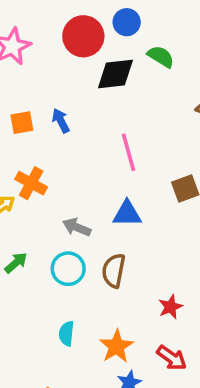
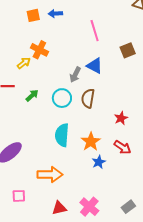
blue arrow: (61, 121) -> (55, 14), turned -64
blue triangle: (127, 214) -> (95, 66), turned 30
gray arrow: (77, 227) -> (75, 75), moved, turned -84
cyan semicircle: (66, 334) -> (62, 135), size x1.6

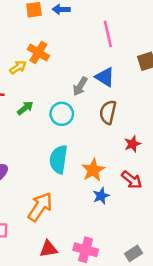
brown semicircle: (88, 98) -> (108, 112), moved
orange arrow: (50, 175) -> (40, 207), turned -60
pink cross: (89, 207) -> (86, 250), turned -30

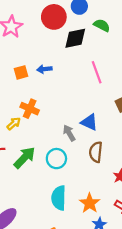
pink line: (108, 34) -> (97, 72), moved
gray arrow: (80, 86) -> (69, 133), turned 126
green arrow: (25, 108) -> (25, 158), size x1.6

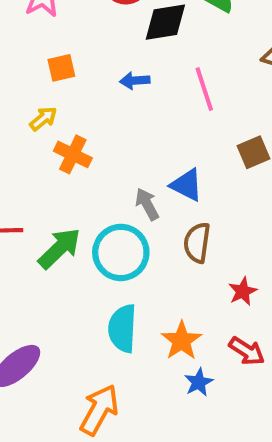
blue arrow: (44, 69) -> (135, 81), moved
orange square: (21, 72) -> (61, 68), moved
yellow arrow: (14, 124) -> (43, 119), moved
cyan circle: (56, 159) -> (121, 252), size x1.4

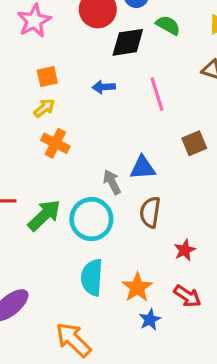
yellow arrow: (43, 119) -> (44, 108), moved
blue triangle: (187, 185) -> (143, 168), turned -32
orange arrow: (99, 410) -> (73, 340), turned -75

